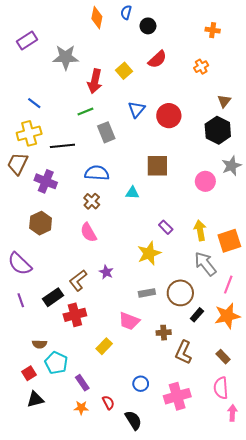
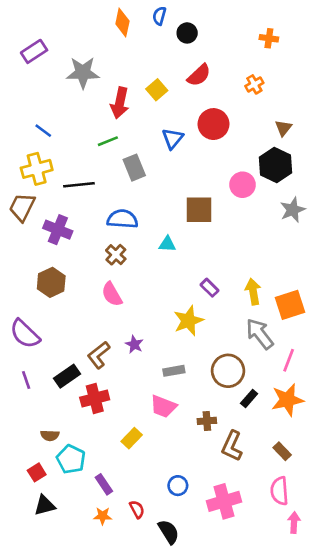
red circle: (169, 116) -> (213, 124), moved
pink circle: (205, 181) -> (243, 185), moved
gray rectangle: (147, 293) -> (174, 371), moved

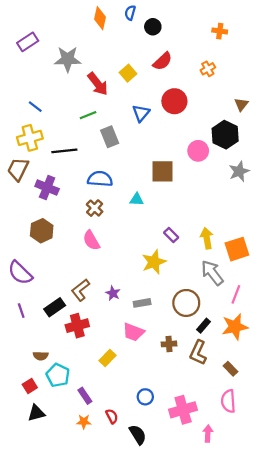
red arrow: (120, 103) -> (98, 84), turned -50
brown triangle: (283, 128) -> (241, 104), moved
purple star: (134, 344) -> (113, 293), moved
brown L-shape: (232, 446) -> (198, 353), moved
pink arrow: (294, 523) -> (208, 434), moved

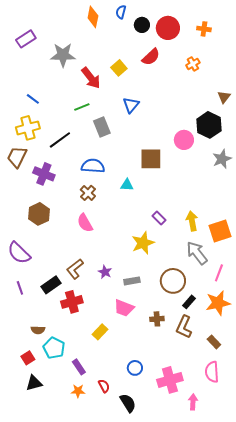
red circle: (174, 101) -> (168, 28), moved
black line: (64, 151) -> (60, 140), turned -30

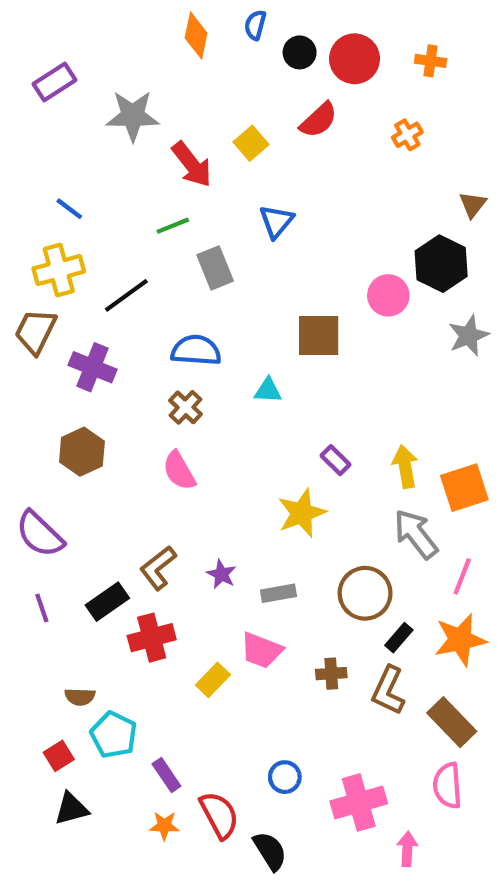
yellow rectangle: (100, 332) -> (213, 680), moved
brown rectangle: (214, 342) -> (452, 722), size x1.6
red semicircle: (104, 386) -> (219, 815), size x1.6

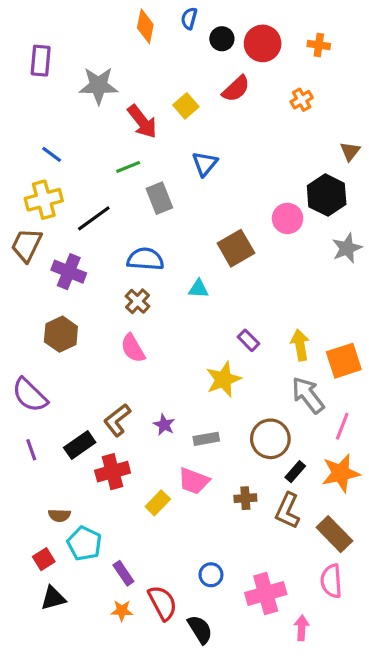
purple rectangle: (55, 82) -> (41, 61), turned -52
brown square: (319, 336) -> (236, 248), turned -30

